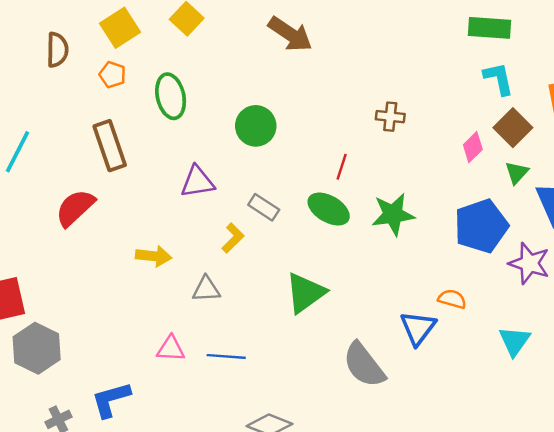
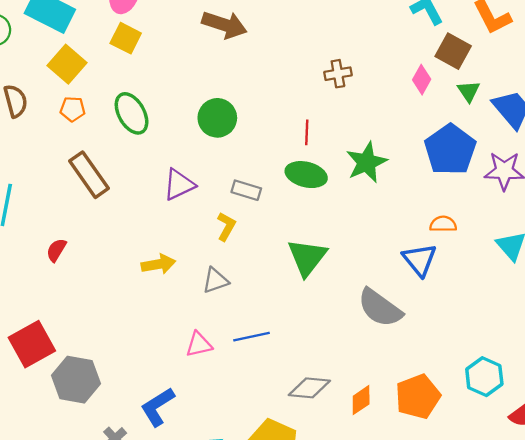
red semicircle: (75, 208) -> (56, 250), moved, size x0.6

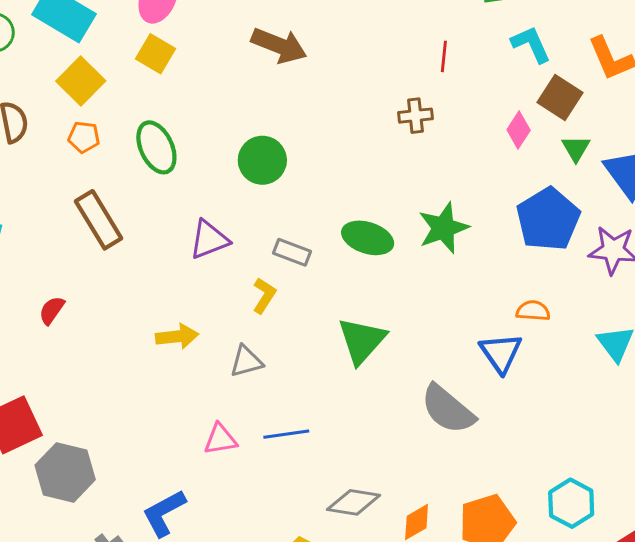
red line: (307, 132) -> (444, 56), moved

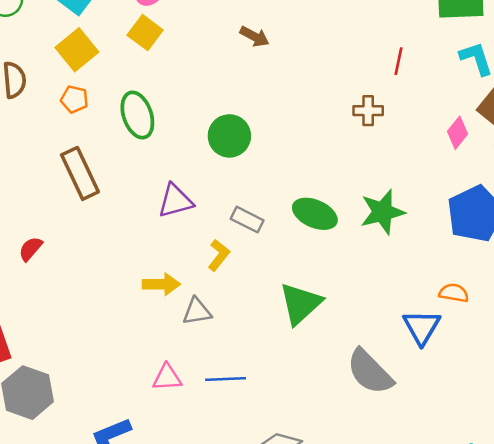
brown arrow: (279, 45) -> (254, 36), size x0.6
yellow arrow: (177, 336) -> (161, 284), moved

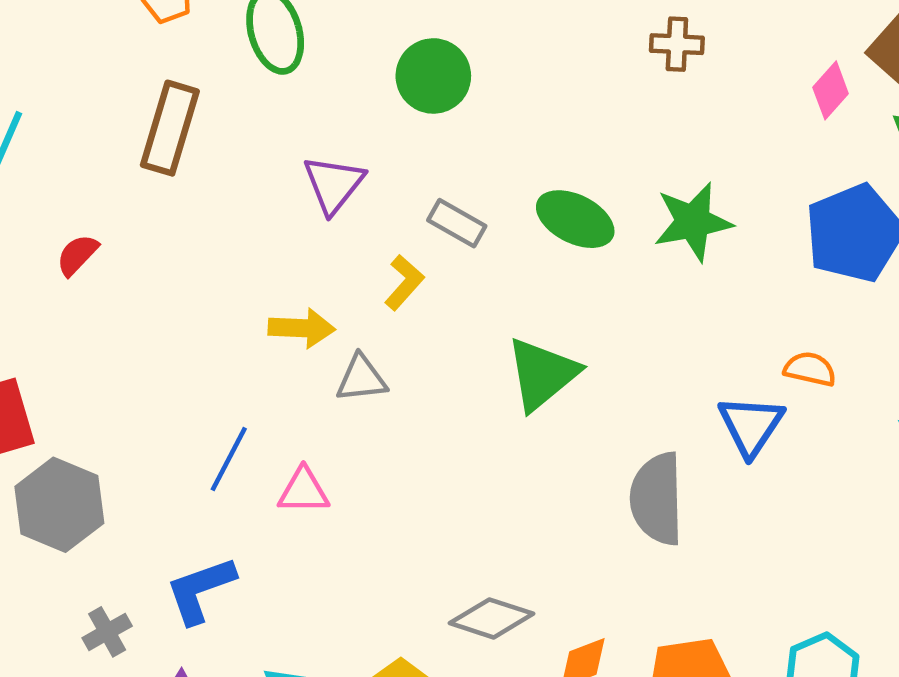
brown rectangle: (80, 173) -> (170, 128), turned 39
purple triangle: (175, 201) -> (334, 184), turned -39
gray semicircle: (370, 372) -> (657, 499), turned 40
blue line: (226, 379) -> (229, 459), moved, turned -63

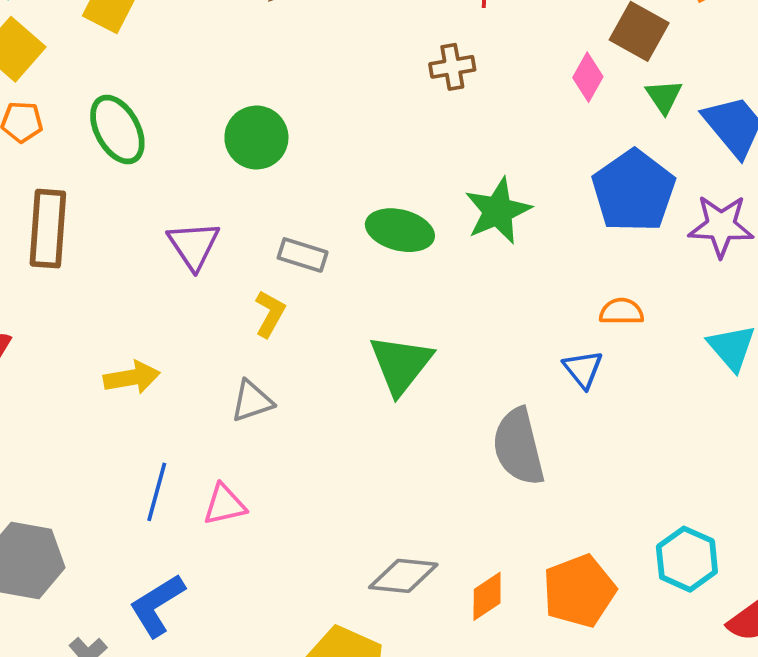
yellow arrow: (302, 328) -> (132, 377), moved
blue triangle: (751, 426) -> (583, 369), size x0.7

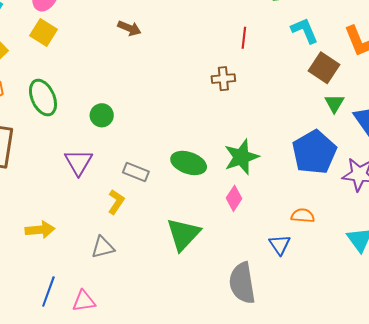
pink diamond: (588, 77) -> (234, 198), moved
green circle: (256, 138) -> (102, 115), moved, size x0.7

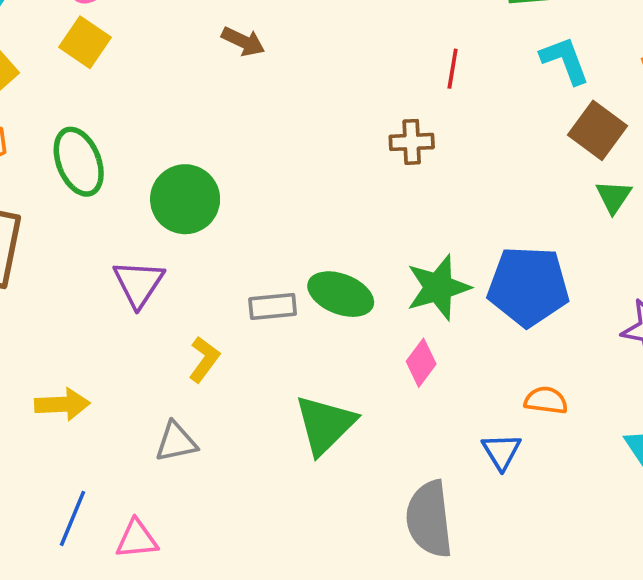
green circle: (102, 115) -> (185, 199), size x1.6
blue pentagon: (314, 152) -> (528, 286), moved, turned 30
gray rectangle: (136, 172) -> (273, 306), moved, turned -30

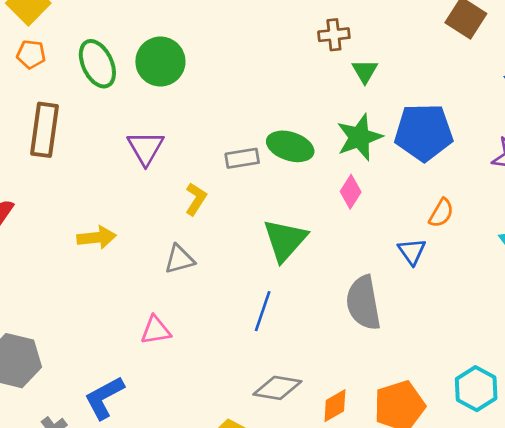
green triangle: (614, 197) -> (365, 71), moved
green circle: (185, 199) -> (160, 62), moved
orange semicircle: (546, 400) -> (441, 213), turned 116
blue line: (72, 518) -> (263, 311), moved

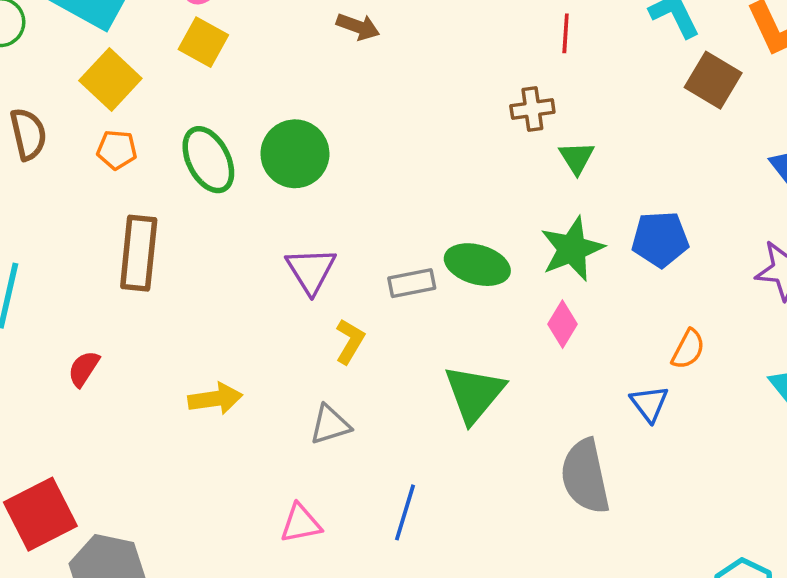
blue pentagon: (424, 132) -> (660, 239), size x0.7
purple triangle: (146, 148) -> (311, 270), moved
blue line: (263, 311) -> (405, 512), moved

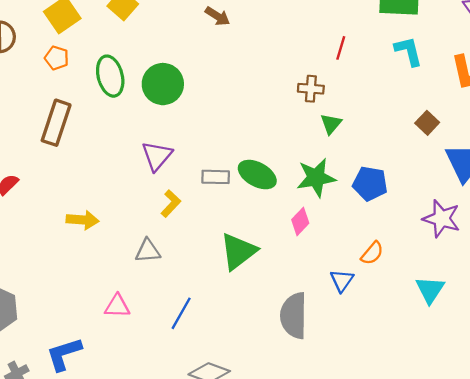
brown square: (713, 80) -> (427, 123), moved, size x0.7

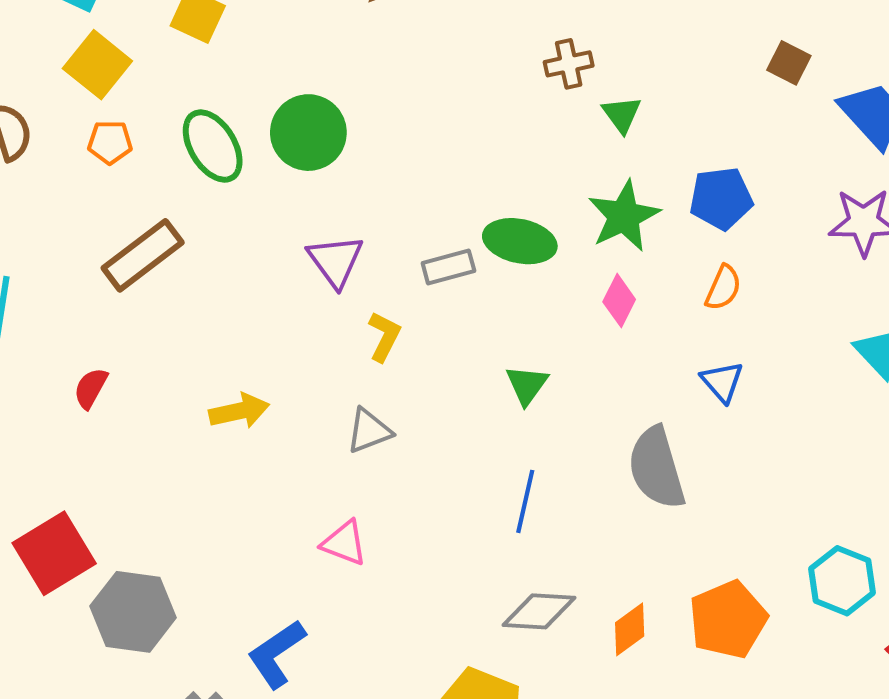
brown rectangle: (56, 123) -> (143, 255), turned 51
green triangle: (238, 251) -> (527, 385), size x0.6
orange semicircle: (372, 253) -> (723, 288), moved
pink triangle: (117, 306) -> (344, 543), turned 36
blue line: (181, 313) -> (525, 501), moved

